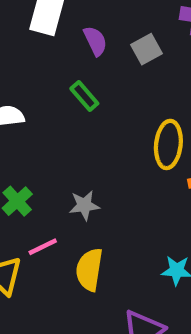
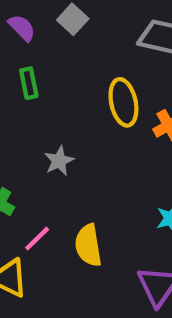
green rectangle: (84, 96) -> (29, 83), turned 48
gray star: (84, 205) -> (59, 161), moved

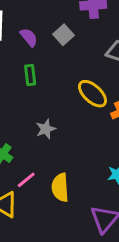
yellow ellipse: (123, 102) -> (92, 94), turned -40

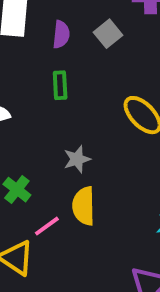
purple semicircle: (29, 37) -> (61, 34), turned 42
yellow semicircle: (60, 187) -> (84, 206), moved

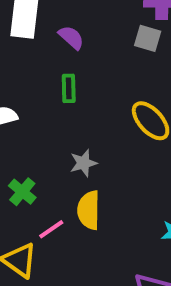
purple semicircle: (61, 34) -> (71, 37), turned -56
gray square: (108, 34) -> (148, 38), moved, turned -36

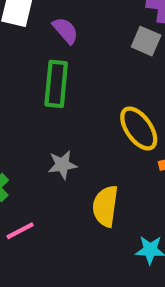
green rectangle: (69, 88) -> (56, 84), size x1.5
yellow semicircle: (89, 210) -> (105, 206), moved

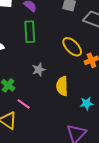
pink line: (20, 231) -> (24, 104), turned 72

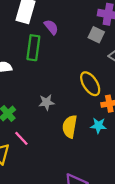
green rectangle: (30, 32) -> (33, 48), moved
cyan star: (87, 103) -> (98, 126), moved

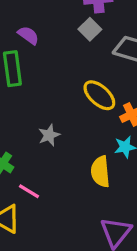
gray square: (96, 35) -> (90, 29), turned 35
yellow semicircle: (70, 127) -> (100, 172), moved

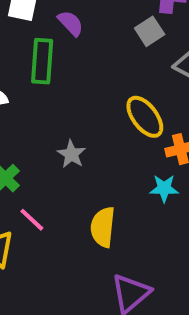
gray star: (49, 135) -> (71, 154), turned -30
yellow semicircle: (100, 172) -> (103, 227), moved

